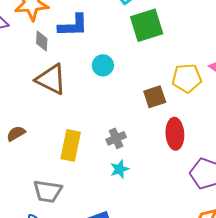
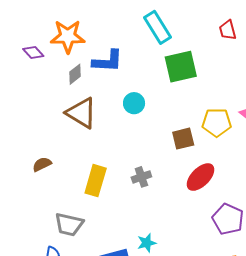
gray diamond: (42, 41) -> (75, 74), turned 45
red ellipse: (175, 134) -> (200, 177), turned 44
cyan star: (120, 169) -> (147, 243), moved

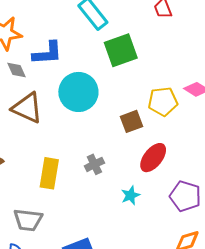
gray diamond: (75, 74) -> (16, 70), turned -70
cyan circle: (134, 103) -> (78, 92), size x1.8
cyan star: (147, 243) -> (131, 195), moved

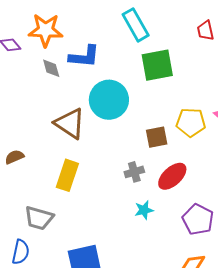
brown triangle: (27, 108) -> (70, 123), moved
gray cross: (94, 164) -> (134, 172), moved

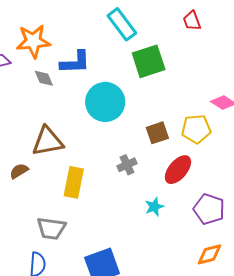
yellow pentagon: (191, 122) -> (196, 129), moved
brown triangle: (70, 123) -> (48, 141), moved, turned -36
gray cross: (134, 172) -> (127, 165), moved

